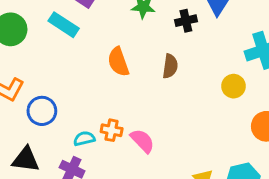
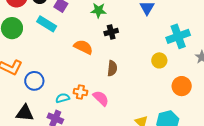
black cross: (186, 21) -> (111, 32), moved
orange semicircle: (118, 62) -> (83, 47), turned 138
brown semicircle: (170, 66) -> (112, 68), moved

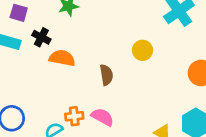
black cross: (111, 32) -> (41, 37), moved, turned -32
yellow circle: (159, 60) -> (142, 50), moved

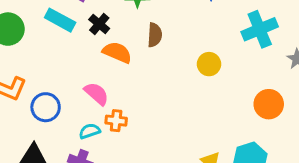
brown semicircle: (106, 75) -> (155, 35), moved
pink semicircle: (102, 117) -> (96, 94), moved

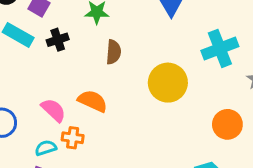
black cross: (99, 24) -> (58, 40), turned 30
orange semicircle: (117, 52) -> (93, 101), moved
yellow circle: (209, 64) -> (168, 83), size x1.6

